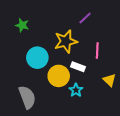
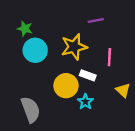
purple line: (85, 18) -> (96, 21), turned 32
cyan circle: (37, 58) -> (35, 50), moved

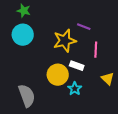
purple line: (96, 21) -> (84, 27), moved, turned 32
green star: (25, 29) -> (24, 11), moved
cyan circle: (35, 50) -> (23, 35), moved

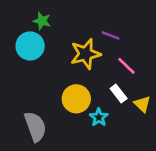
green star: (24, 11) -> (42, 21), moved
pink line: (96, 50) -> (126, 66), turned -49
white rectangle: (77, 66) -> (119, 94), moved, turned 32

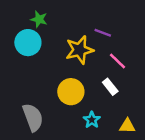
yellow triangle: (142, 104) -> (127, 126), moved, turned -42
cyan star: (99, 117) -> (92, 120), moved

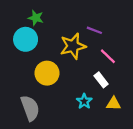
yellow circle: (71, 92) -> (47, 73), moved
cyan star: (92, 120) -> (84, 101), moved
yellow triangle: (127, 126) -> (113, 104), moved

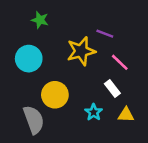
cyan circle: (26, 39) -> (29, 59), moved
yellow circle: (47, 73) -> (55, 95), moved

